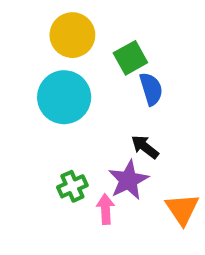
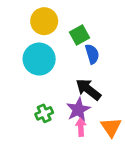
black arrow: (145, 147) -> (88, 89), size x1.5
pink arrow: (106, 209) -> (81, 127), moved

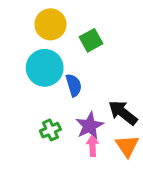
blue semicircle: (92, 54) -> (74, 85), moved
black arrow: (88, 89) -> (123, 113), moved

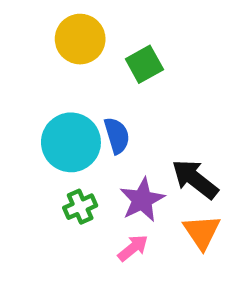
cyan circle: (45, 68) -> (71, 142), moved
pink arrow: (92, 146) -> (133, 248), moved, turned 54

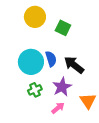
green square: (144, 64) -> (63, 28), turned -35
black arrow: (195, 179) -> (74, 65), moved

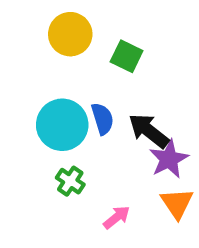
purple star: (62, 87) -> (169, 159), moved
green cross: (35, 90) -> (70, 181), turned -32

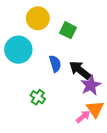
cyan circle: (62, 125) -> (18, 50), moved
pink arrow: (117, 217) -> (83, 117), moved

